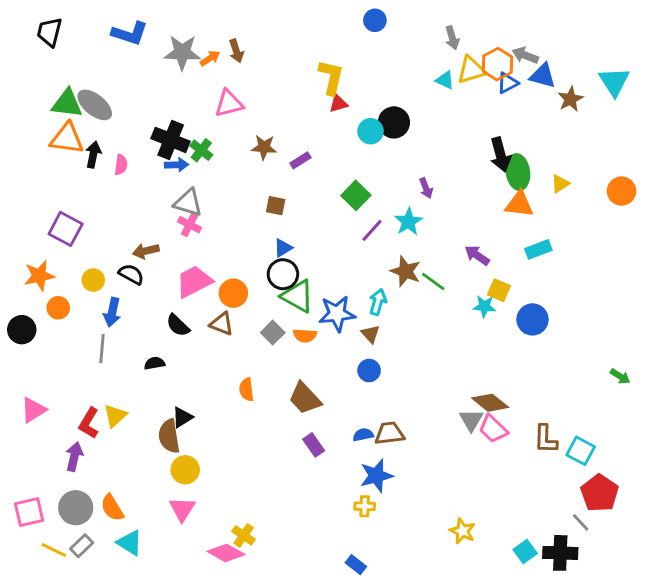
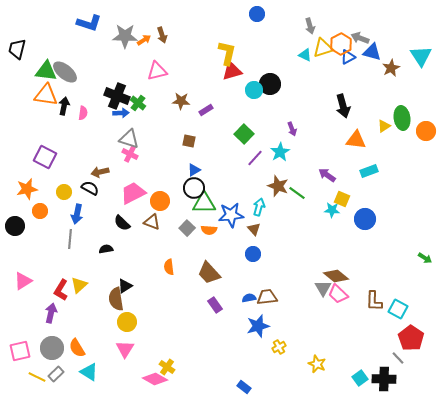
black trapezoid: (49, 32) -> (17, 49), moved
red triangle: (338, 103) -> (232, 71), size x1.5
green ellipse: (518, 172) -> (402, 118), moved
green triangle: (298, 296) -> (204, 203), turned -30
yellow cross: (365, 506) -> (279, 347), moved, turned -32

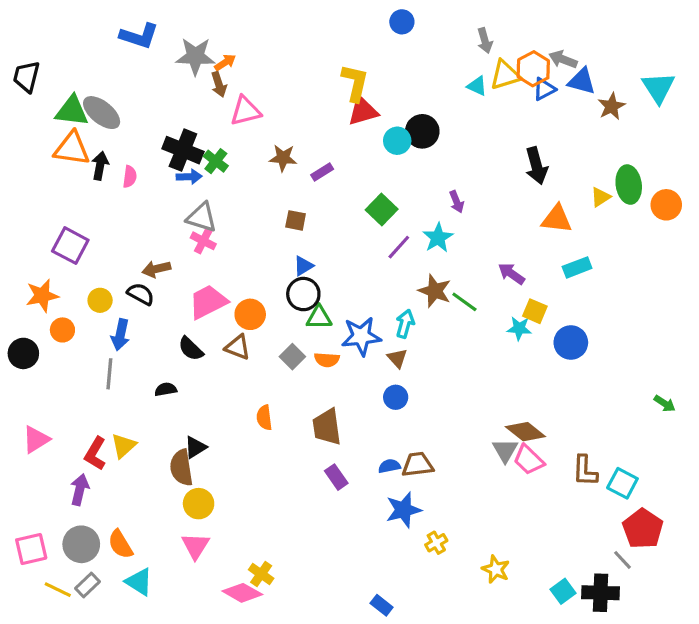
brown arrow: (162, 35) -> (219, 84), moved
green triangle: (204, 203) -> (319, 317), size x0.7
brown trapezoid: (209, 273) -> (327, 427), turned 35

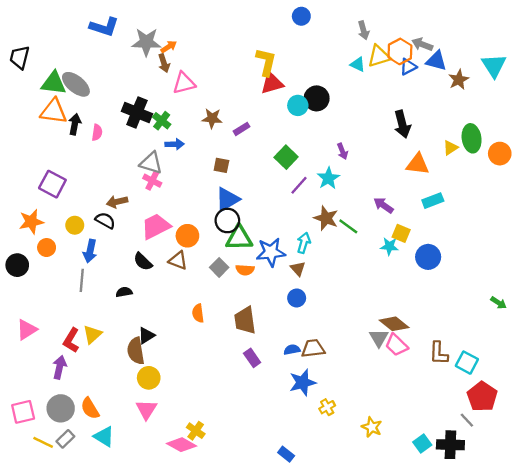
blue arrow: (189, 177) -> (175, 144), moved
blue triangle: (303, 266) -> (227, 199), size x1.6
green triangle: (319, 317) -> (239, 238), size x1.4

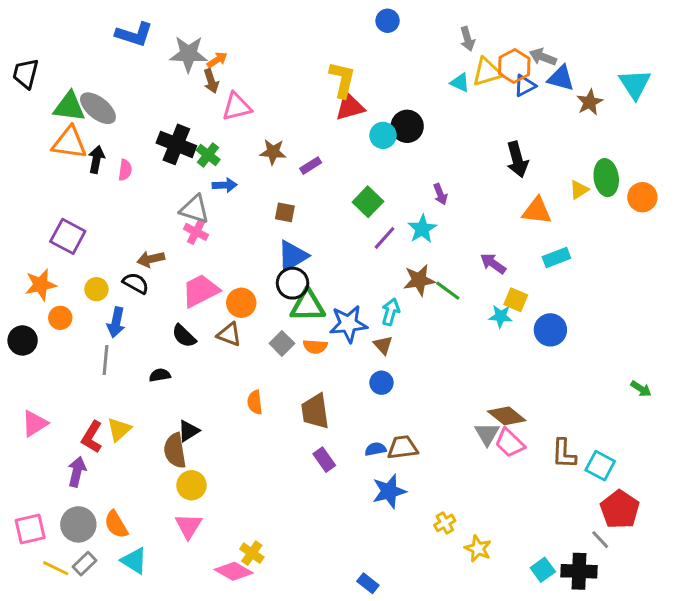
brown star: (326, 218) -> (419, 280), turned -30
yellow cross: (327, 407) -> (445, 523), moved

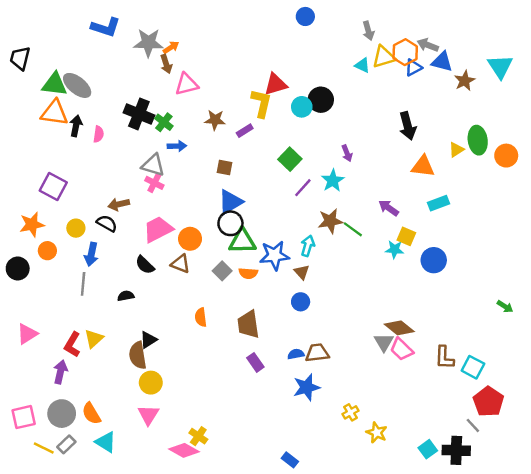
yellow L-shape: (342, 80) -> (261, 103), moved

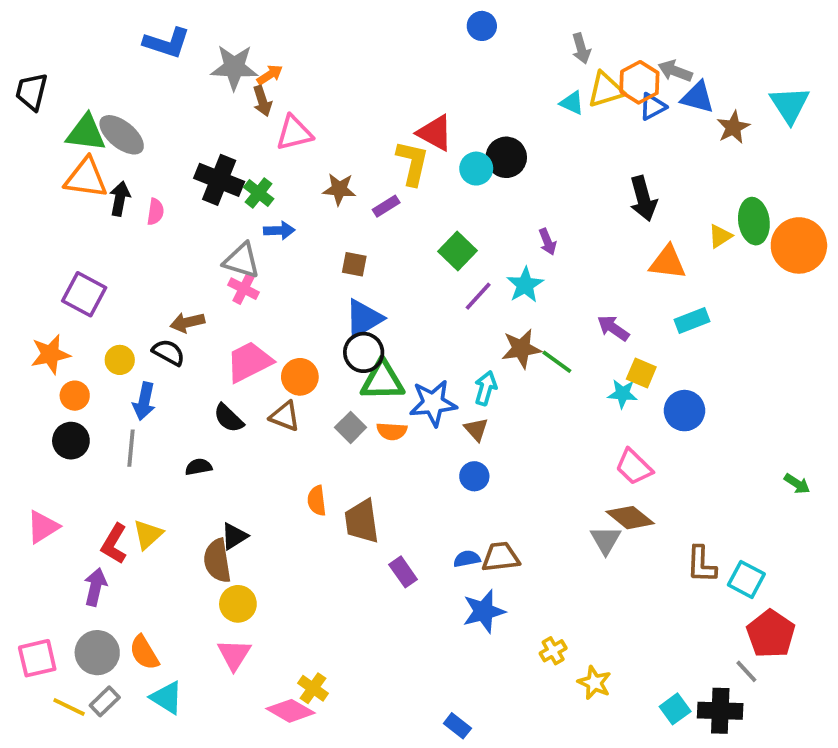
red triangle: (276, 84) -> (435, 133), turned 45
orange circle: (506, 156) -> (799, 245), size x1.5
black circle: (18, 269) -> (71, 441), moved
brown trapezoid: (248, 324) -> (362, 521), moved
pink trapezoid: (402, 349) -> (634, 467), moved

